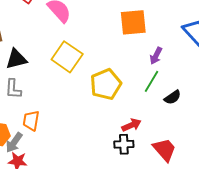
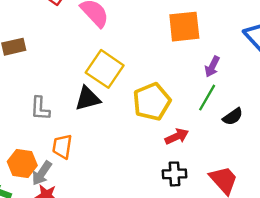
black triangle: (16, 59) -> (88, 99), moved
red arrow: (131, 125) -> (177, 136), moved

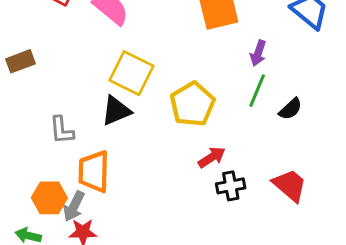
red arrow: (177, 136) -> (212, 157), moved
orange trapezoid: (62, 147) -> (94, 171), size x1.4

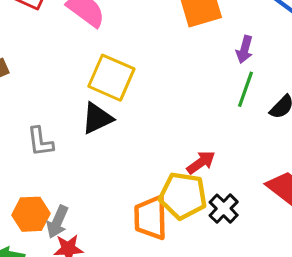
yellow pentagon: (192, 104) -> (183, 196), moved, turned -30
orange trapezoid: (94, 171) -> (151, 218), moved
black cross: (231, 186) -> (224, 209), moved, turned -32

